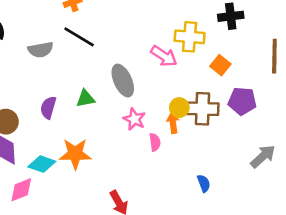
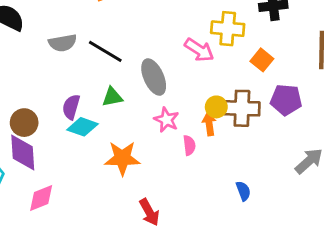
black line: (79, 37) -> (105, 51), moved
orange star: (75, 154) -> (122, 158), moved
cyan diamond: (42, 164) -> (82, 127), moved

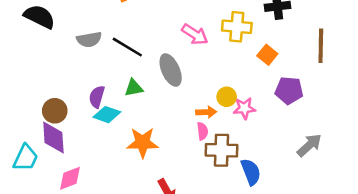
pink arrow: (199, 50) -> (195, 34), moved
brown cross: (242, 108) -> (222, 150), moved
pink star: (166, 120) -> (244, 108), moved, turned -30
orange arrow: (209, 124) -> (206, 112), moved, turned 96
blue semicircle: (243, 191) -> (251, 172), size x1.5

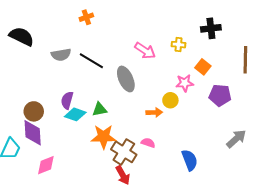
yellow cross: (237, 27) -> (179, 45), size x0.6
green triangle: (134, 88) -> (100, 109), moved
pink star: (244, 108) -> (185, 83), moved
pink semicircle: (202, 131) -> (148, 143), moved, turned -64
brown cross: (222, 150) -> (124, 152), moved, turned 30

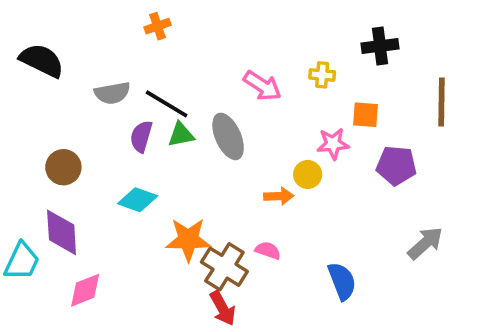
orange square: (203, 67) -> (366, 115), turned -35
purple semicircle: (67, 100) -> (141, 136), moved
green triangle: (100, 109) -> (181, 135), moved
brown circle: (34, 111) -> (63, 167), moved

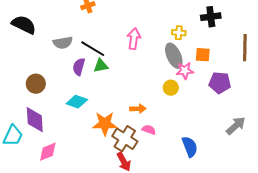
pink arrow: (262, 86) -> (134, 39), moved, turned -115
gray ellipse: (228, 136) -> (174, 56), moved
orange arrow: (279, 196) -> (138, 109), moved

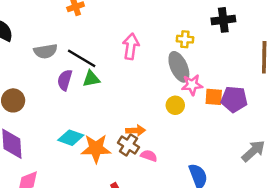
orange square: (203, 55) -> (214, 97), moved
cyan diamond: (77, 102) -> (71, 138), moved
brown cross: (125, 139) -> (128, 145), moved, size x0.7

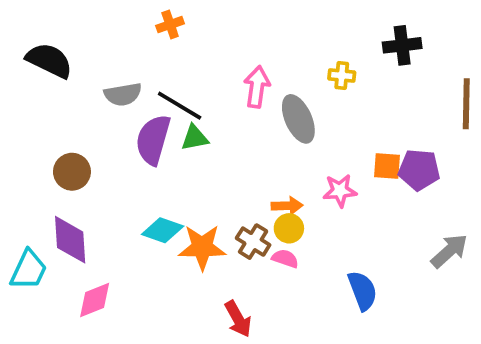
gray ellipse: (179, 67) -> (298, 119), moved
purple semicircle: (65, 80) -> (153, 140), size x1.5
pink star: (192, 85) -> (340, 191), moved
yellow circle: (175, 105) -> (289, 228), moved
orange arrow: (136, 131) -> (287, 206), moved

